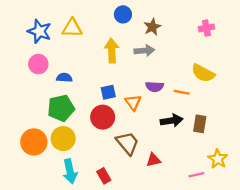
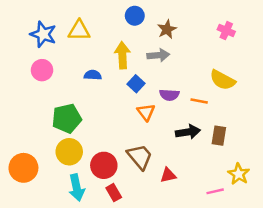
pink cross: (206, 28) -> (226, 31), turned 35
blue semicircle: (64, 78) -> (93, 75), moved
blue square: (108, 92) -> (136, 84), moved, turned -35
red circle: (103, 117) -> (104, 165), moved
orange circle: (34, 142) -> (23, 168), moved

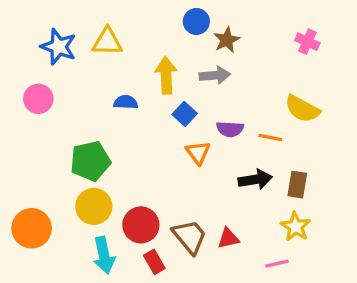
blue circle: (135, 16) -> (196, 21), moved
pink circle: (42, 70) -> (38, 99), moved
brown trapezoid: (140, 157) -> (190, 237), moved
yellow star: (239, 174) -> (296, 227), moved
pink line: (215, 191) -> (277, 264), moved

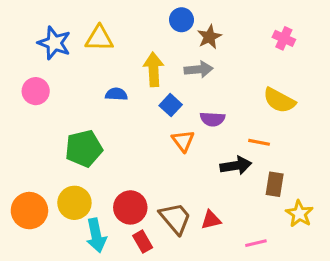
orange line: (270, 137) -> (259, 142), moved
brown rectangle: (297, 185) -> (275, 184), moved
yellow circle: (94, 206) -> (74, 203), moved
yellow star: (296, 227) -> (299, 214), moved

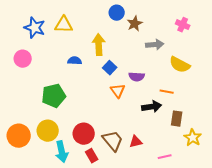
gray arrow: (199, 69) -> (155, 45), moved

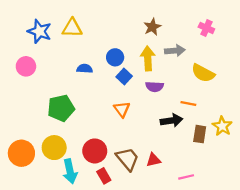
blue circle: (117, 13) -> (115, 57), moved
yellow arrow: (99, 45) -> (148, 58), moved
orange triangle: (118, 91) -> (122, 109), moved
yellow star: (193, 138) -> (222, 126), moved

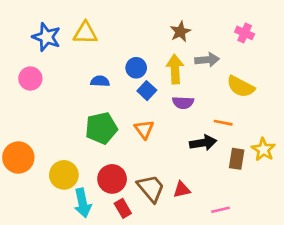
green pentagon: (61, 108) -> (101, 128), moved
orange circle: (21, 153) -> (18, 158), moved

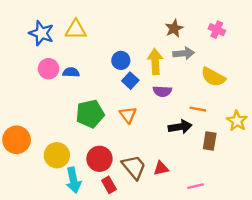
brown star: (180, 32) -> (174, 28), moved
pink circle: (30, 79) -> (49, 69), moved
blue semicircle: (100, 81) -> (71, 72), moved
yellow star: (263, 149) -> (237, 121), moved

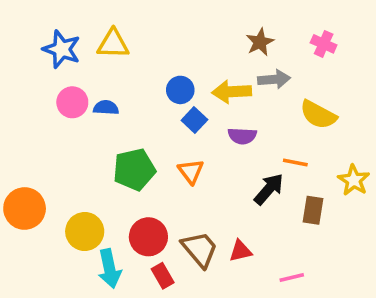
yellow arrow: (155, 62) -> (232, 92), turned -90
black arrow: (180, 127) -> (269, 189), turned -40

